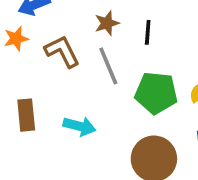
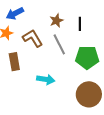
brown rectangle: (26, 115) -> (14, 62), moved

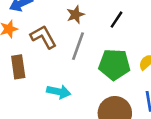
black line: (80, 24) -> (117, 20), moved, turned 32
gray line: (59, 44) -> (78, 46), turned 45

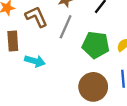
cyan arrow: (59, 92) -> (35, 61), moved

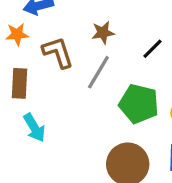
cyan arrow: (35, 61) -> (34, 128), moved, turned 36

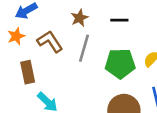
black line: (152, 49) -> (119, 20), turned 60

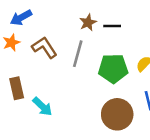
brown star: (79, 18) -> (88, 23), moved
brown rectangle: (28, 72) -> (17, 88), moved

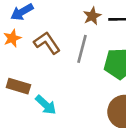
brown rectangle: (17, 88) -> (18, 86), turned -60

